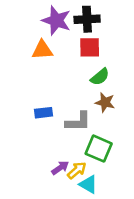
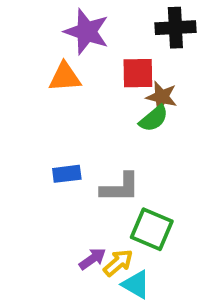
black cross: (87, 19) -> (175, 28), moved
brown star: (105, 102) -> (162, 97), moved

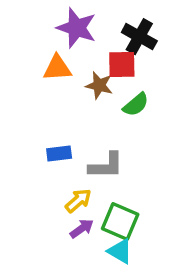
black cross: (175, 28) -> (139, 37), moved, turned 32
brown star: (162, 97) -> (99, 85), moved
green square: (152, 229) -> (120, 222), moved
yellow arrow: (118, 263) -> (78, 201), moved

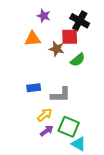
purple star: (76, 28) -> (44, 16), size x0.6
cyan triangle: (120, 251) -> (79, 144), moved

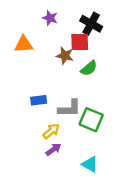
orange triangle: (33, 39) -> (24, 44), moved
green square: (69, 127) -> (91, 120), moved

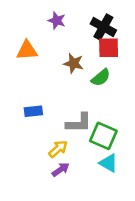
red square: (80, 42) -> (109, 48), moved
blue rectangle: (39, 100) -> (33, 111), moved
cyan triangle: (90, 164) -> (109, 163), moved

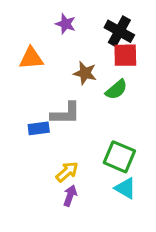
gray L-shape: (79, 123) -> (66, 113), moved
purple arrow: (61, 170) -> (70, 196), turned -36

